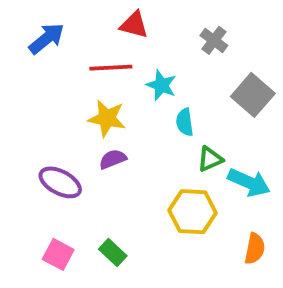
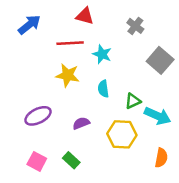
cyan semicircle: (185, 122) -> (103, 89), moved
purple semicircle: (113, 159) -> (81, 123), moved
purple ellipse: (60, 182) -> (38, 116), turned -55

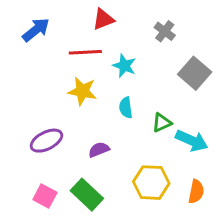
red triangle: (85, 16) -> (103, 19), turned -36
yellow hexagon: (122, 134) -> (151, 183), moved
green rectangle: (71, 160) -> (87, 195), size x1.5

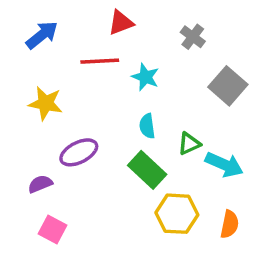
yellow star: (82, 91) -> (45, 103), moved
purple ellipse: (46, 141) -> (79, 152), moved
purple semicircle: (99, 150) -> (40, 184), moved
green rectangle: (87, 195) -> (147, 170), moved

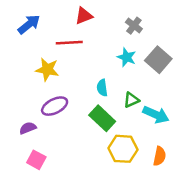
cyan star: (145, 77) -> (127, 57), moved
yellow star: (45, 103) -> (47, 69), moved

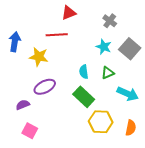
blue arrow: (29, 24) -> (15, 42), moved, turned -42
green triangle: (131, 100) -> (108, 73), moved

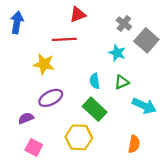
blue arrow: (15, 42) -> (17, 22), moved
gray square: (130, 49) -> (146, 40), moved
yellow hexagon: (101, 122) -> (79, 137), moved
orange semicircle: (131, 128) -> (134, 144), moved

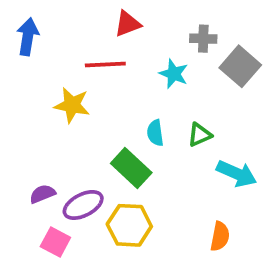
gray cross: (124, 24) -> (203, 39), turned -35
cyan star: (117, 53) -> (174, 74), moved
purple ellipse: (51, 98) -> (83, 205), moved
green rectangle: (95, 109) -> (131, 168), moved

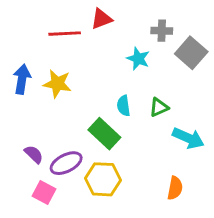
blue arrow: (28, 37) -> (22, 79), moved
red line: (105, 64) -> (65, 34), moved
purple semicircle: (42, 194) -> (34, 154), turned 66

